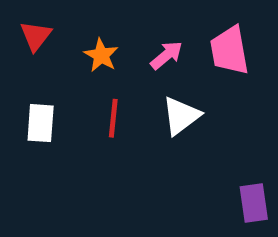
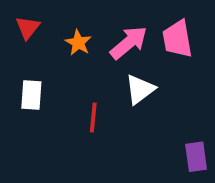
pink arrow: (167, 55) -> (129, 43), size x1.5
red line: (113, 118) -> (93, 117), moved

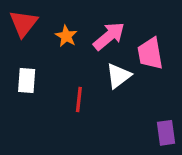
red triangle: (28, 28) -> (23, 23), size x1.4
pink trapezoid: (177, 39) -> (150, 54), moved

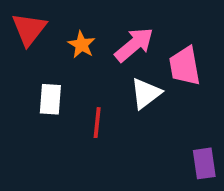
white rectangle: (27, 80) -> (50, 99), moved

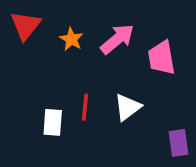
white triangle: (146, 93) -> (128, 107), moved
white rectangle: (50, 99) -> (53, 122), moved

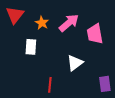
red line: (85, 107) -> (50, 85), moved
white rectangle: (53, 122) -> (31, 47), moved

